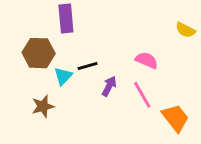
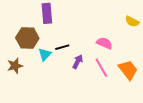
brown star: (43, 106) -> (15, 66), moved
orange trapezoid: (175, 118) -> (128, 70), moved

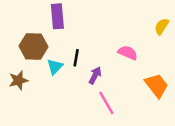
yellow semicircle: (132, 22) -> (162, 26), turned 96
black line: (62, 47) -> (76, 58), turned -64
pink line: (101, 68) -> (106, 103), moved

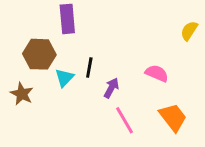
pink semicircle: (128, 53) -> (157, 73), moved
brown star: (18, 80) -> (22, 94), turned -30
orange trapezoid: (157, 85) -> (173, 117), moved

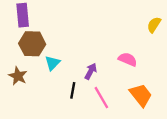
purple rectangle: (67, 19) -> (23, 15), moved
black line: (89, 67) -> (73, 90), moved

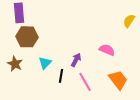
cyan triangle: (52, 63) -> (45, 63), moved

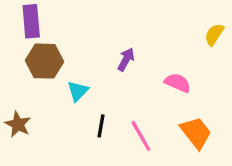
purple arrow: (76, 60) -> (126, 59), moved
cyan triangle: (45, 63) -> (78, 91), moved
brown star: (15, 64) -> (18, 124), moved

